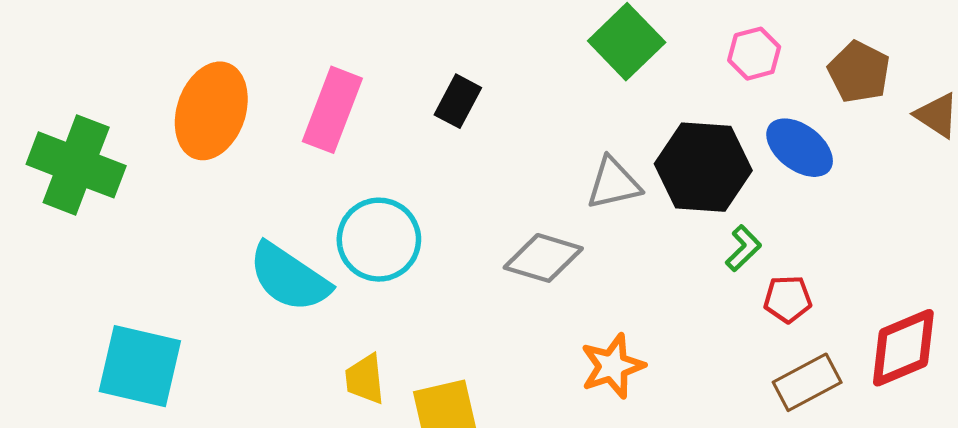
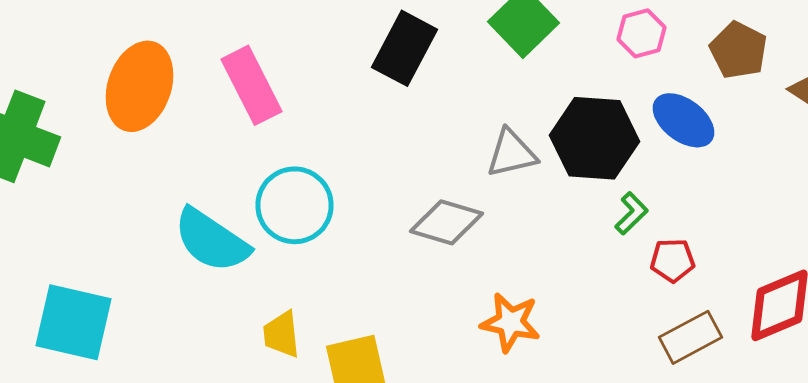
black rectangle: (458, 101) -> (404, 48), moved, size x1.5
pink rectangle: (332, 110) -> (252, 85), turned -48
orange star: (612, 366) -> (510, 322), turned 30

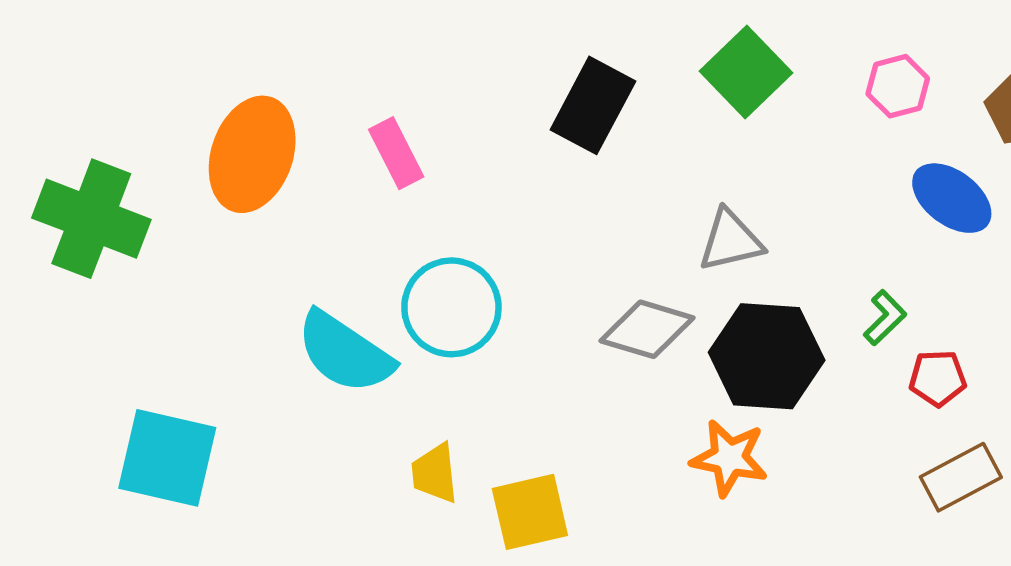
pink rectangle: (252, 85) -> (396, 153), size x0.7
black hexagon: (594, 138) -> (767, 356), moved

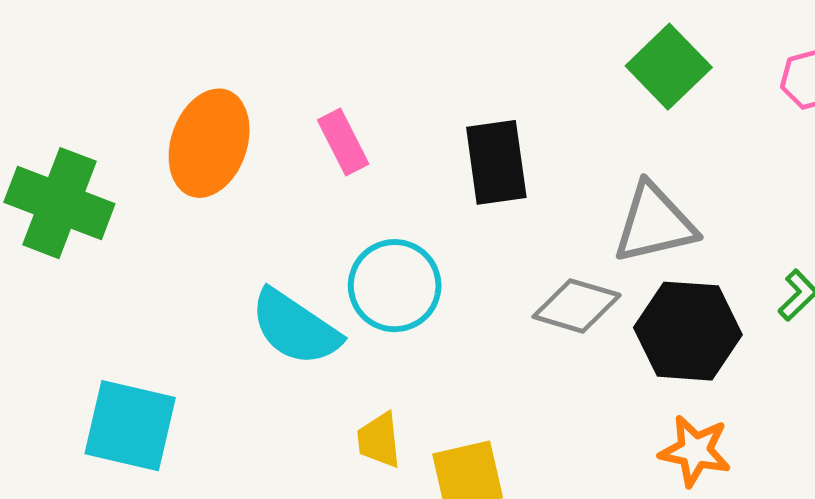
black rectangle: (593, 105) -> (496, 162), moved, turned -36
gray triangle: (731, 241) -> (654, 223), size x1.4
orange star: (729, 458) -> (695, 451), moved

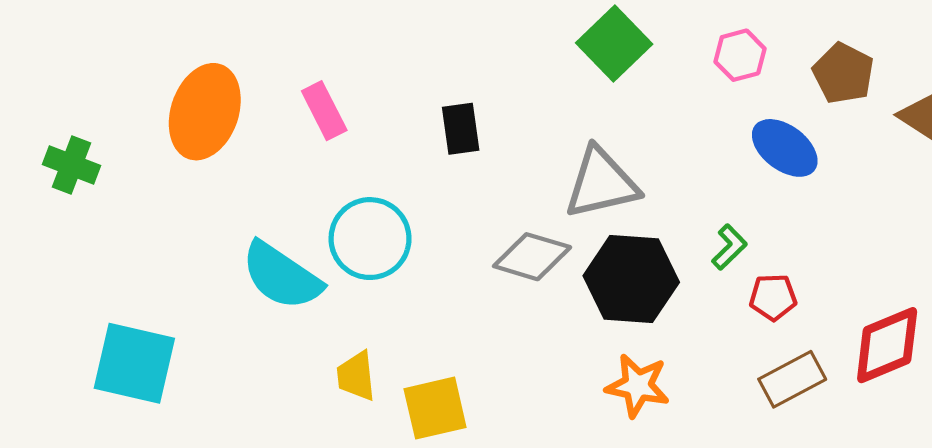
black rectangle: (496, 162) -> (461, 129), size x0.7
green cross: (59, 203) -> (72, 165), size x0.6

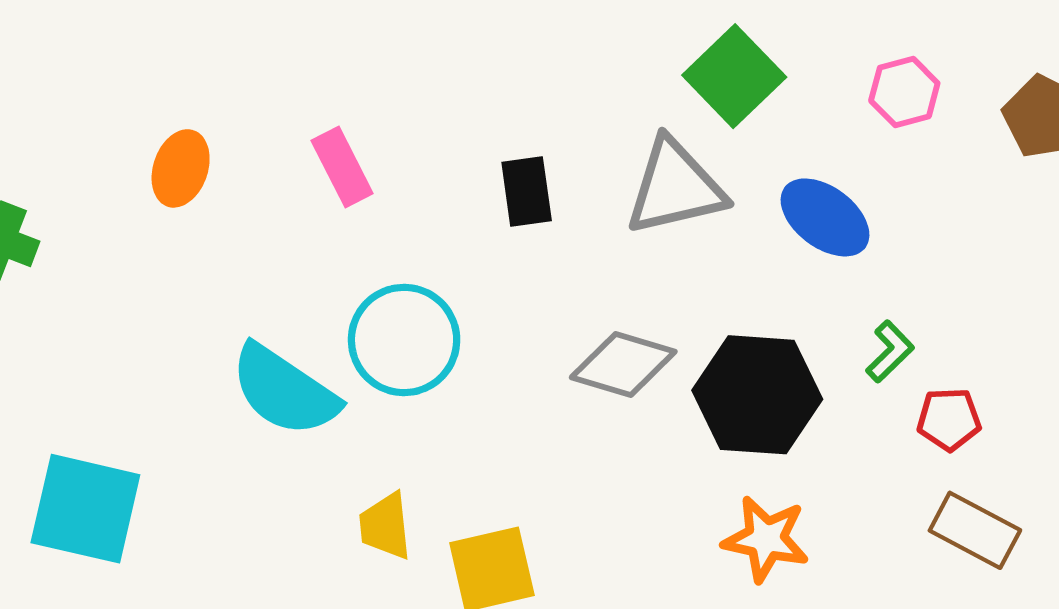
orange ellipse: (205, 112) -> (181, 168), size x0.6
blue ellipse: (785, 148) -> (825, 217), moved
gray triangle: (601, 183) -> (675, 187), moved
brown rectangle: (792, 379) -> (975, 530), turned 56

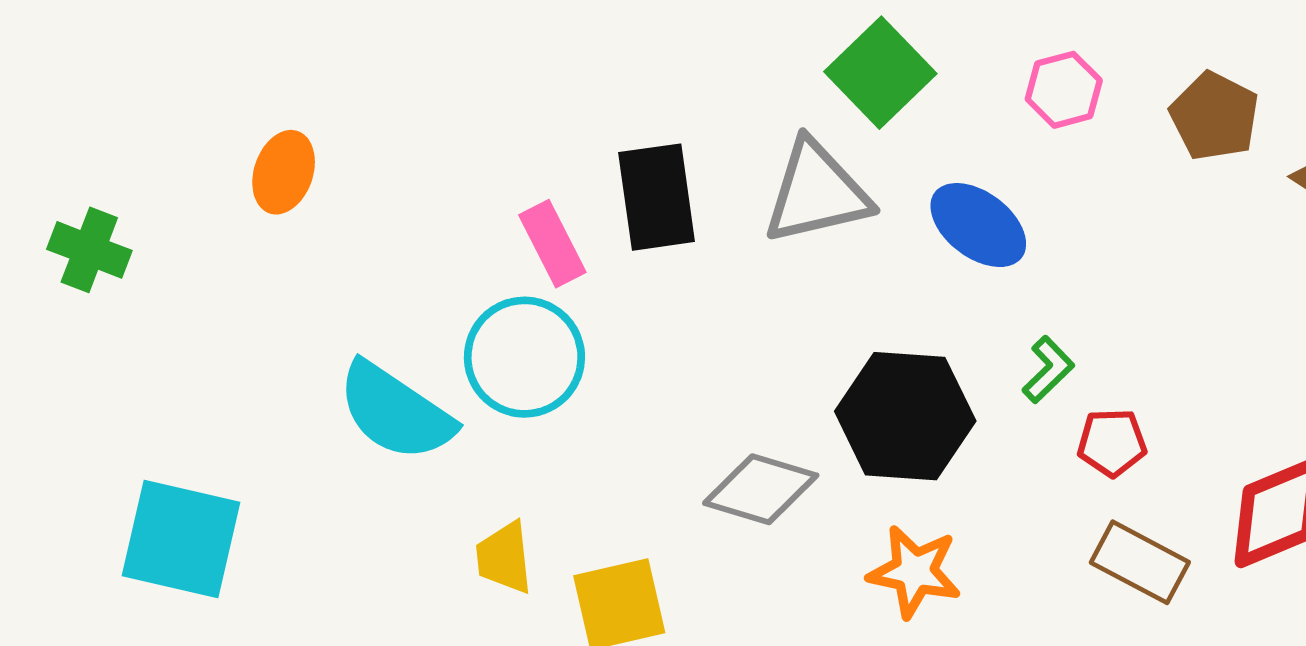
pink rectangle: (342, 167) -> (552, 244), moved
black rectangle: (527, 191) -> (657, 197), size x1.4
gray diamond: (623, 365) -> (761, 489), moved

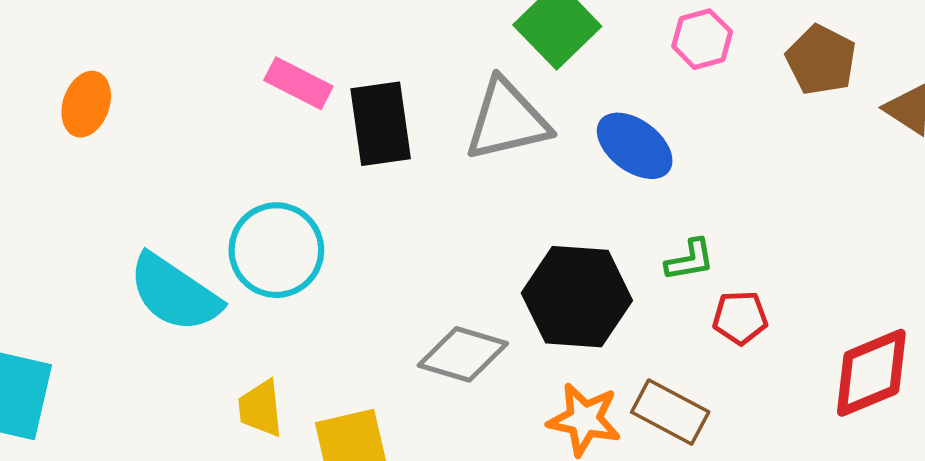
pink rectangle: (552, 244) -> (298, 83), moved, turned -36
green L-shape: (1048, 370) -> (690, 260), turned 34
brown rectangle: (1140, 562) -> (670, 412), moved

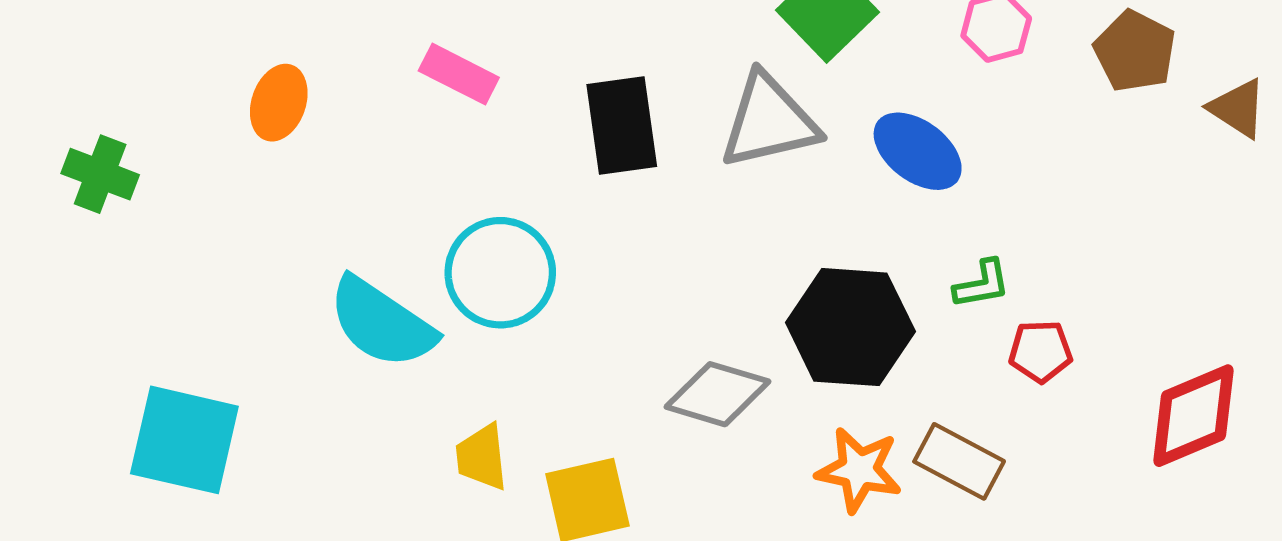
pink rectangle: (298, 83) -> (459, 74), moved

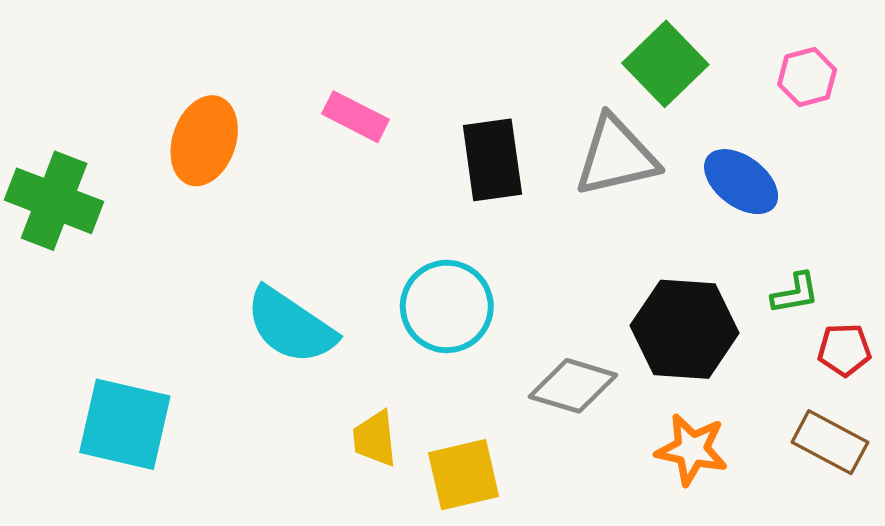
orange ellipse: (279, 103) -> (204, 141), size x1.4
green cross: (100, 174) -> (54, 201), size x1.5
cyan circle: (500, 273) -> (447, 306), moved
brown rectangle: (959, 461) -> (830, 442), moved

